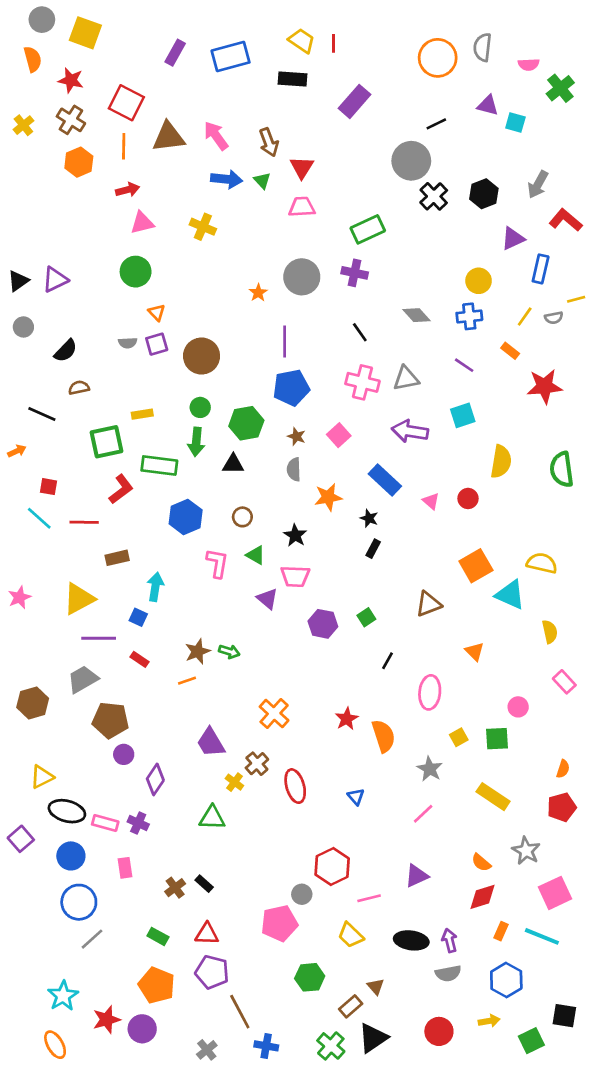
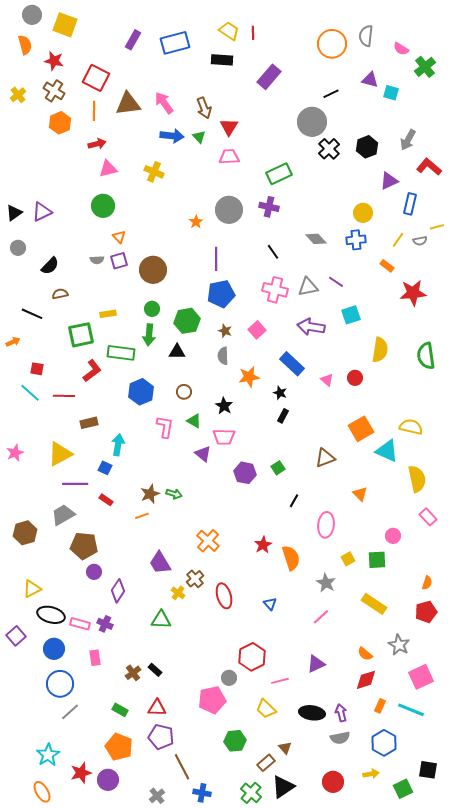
pink semicircle: (529, 64) -> (401, 49), turned 35
purple line: (464, 365) -> (336, 282), moved
yellow semicircle: (550, 632) -> (417, 479), size x1.5

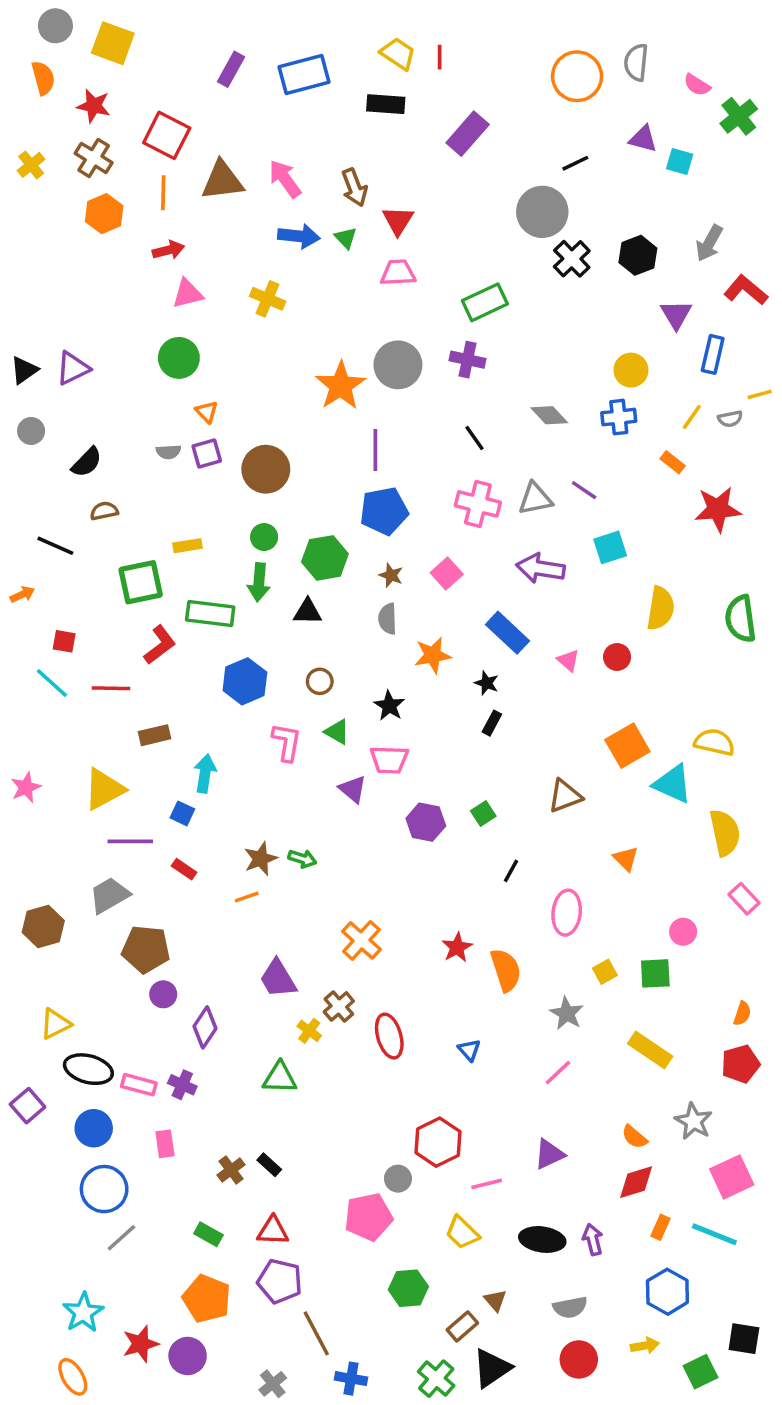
purple triangle: (389, 181) -> (676, 314), turned -36
orange star: (196, 222) -> (341, 386), size x2.0
gray semicircle: (340, 738) -> (570, 1307), moved

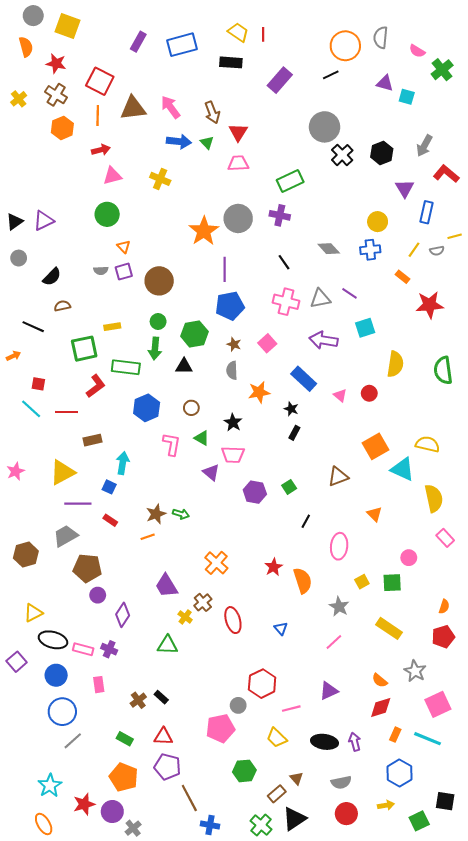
black line: (575, 163) -> (331, 75), moved
gray cross: (273, 1384) -> (133, 828), moved

